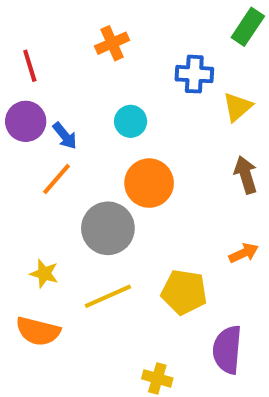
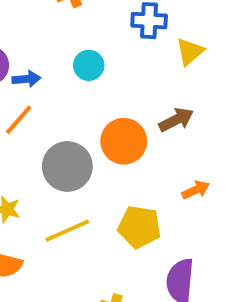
blue arrow: (65, 136) -> (26, 79), turned -56
brown arrow: (246, 175) -> (176, 120), moved, turned 80
orange circle: (149, 183) -> (124, 141), moved

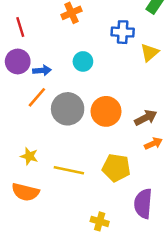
brown arrow: (176, 120) -> (146, 118), moved
gray circle: (67, 166) -> (68, 109), moved
yellow line: (67, 231) -> (69, 170), turned 36

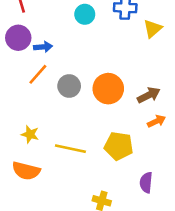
cyan circle: (83, 61) -> (85, 14), moved
gray circle: (68, 109) -> (69, 86), size x0.7
purple semicircle: (143, 204) -> (146, 183), size x0.7

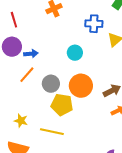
cyan circle: (85, 14) -> (75, 53), moved
yellow pentagon: (119, 146) -> (62, 105), moved

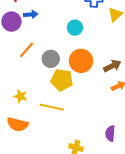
blue arrow: (31, 54) -> (31, 14), moved

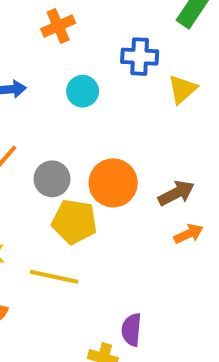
cyan circle: (75, 28) -> (83, 91), moved
purple semicircle: (110, 133) -> (131, 330), moved

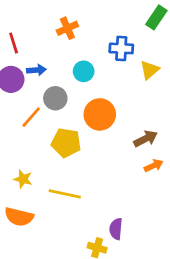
gray circle: (52, 179) -> (55, 98), moved
orange circle: (113, 183) -> (100, 114), moved
yellow pentagon: (74, 222) -> (66, 143), moved

